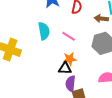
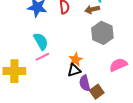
pink line: (69, 36) -> (42, 57), moved, turned -40

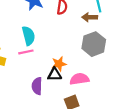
pink semicircle: (118, 65) -> (79, 79), moved
purple semicircle: (85, 83) -> (37, 86), moved

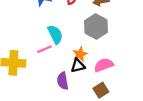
cyan semicircle: (29, 36) -> (55, 34), moved
gray hexagon: (94, 44) -> (96, 27), moved

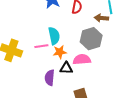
orange star: (80, 54) -> (60, 52), moved
pink semicircle: (104, 65) -> (82, 59), moved

